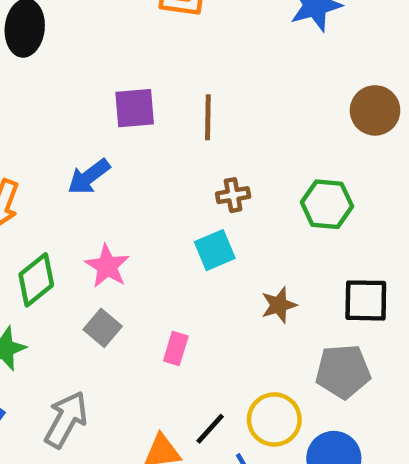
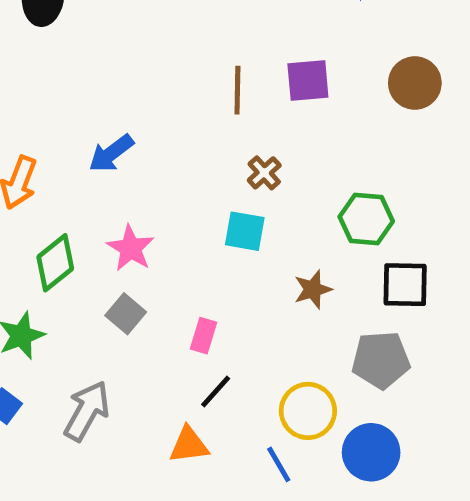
purple square: (135, 108) -> (308, 81), moved
brown cross: (233, 195) -> (264, 173), turned -32
green hexagon: (327, 204) -> (366, 219), moved
cyan square: (215, 250) -> (245, 231), turned 33
black line: (210, 429) -> (216, 392), moved

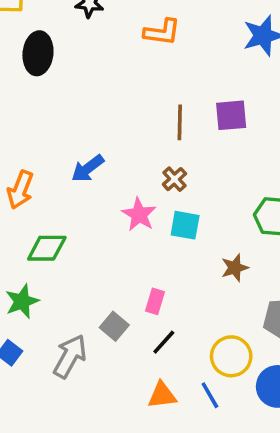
brown cross: (264, 173) -> (174, 179), moved
pink star: (131, 248) -> (139, 215), moved
green diamond: (55, 263) -> (47, 248), turned 39
gray square: (126, 314) -> (114, 326), moved
orange triangle: (189, 445) -> (162, 395), moved

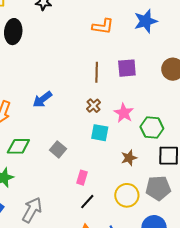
orange L-shape: (162, 32) -> (103, 26), moved
pink star: (139, 215) -> (124, 113), moved
gray square: (114, 326) -> (58, 149), moved
yellow circle: (231, 356) -> (127, 195), moved

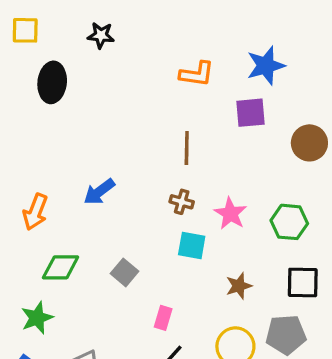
purple square: (127, 68) -> (251, 113), moved
brown cross: (94, 106) -> (182, 202), turned -32
green hexagon: (152, 128) -> (289, 222), moved

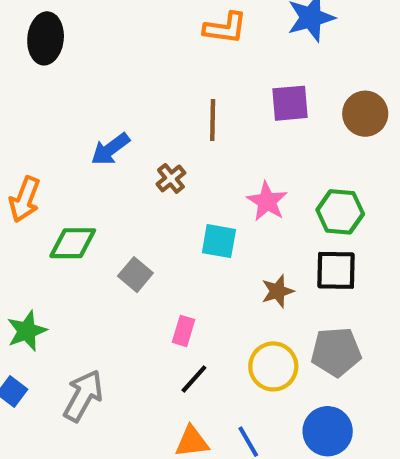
purple square: (251, 113) -> (290, 103), moved
blue arrow: (99, 192) -> (110, 149), moved
brown cross: (182, 202) -> (171, 178), moved, turned 35
green diamond: (61, 267) -> (73, 243), moved
black square: (303, 283) -> (336, 270), moved

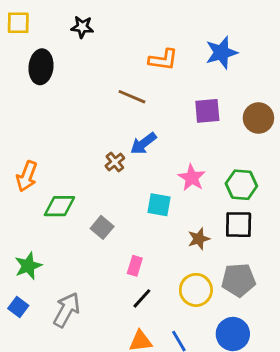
brown line: (213, 120) -> (132, 97), moved, turned -68
blue arrow: (110, 149) -> (143, 144), moved
brown cross: (171, 178) -> (115, 162), moved

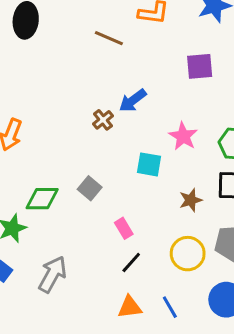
brown line: (132, 97) -> (109, 38), moved
green diamond: (59, 206) -> (42, 199), moved
pink rectangle: (135, 266) -> (124, 228), turned -48

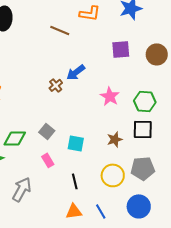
cyan square: (149, 164) -> (76, 143), moved
pink rectangle: (124, 228) -> (48, 160), moved
black line: (131, 263) -> (75, 181), turned -56

